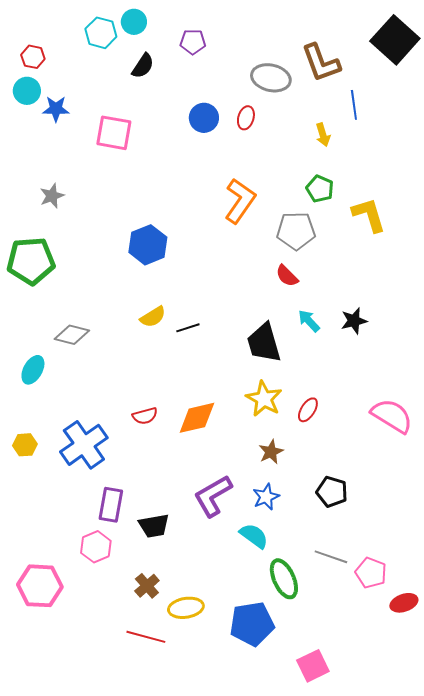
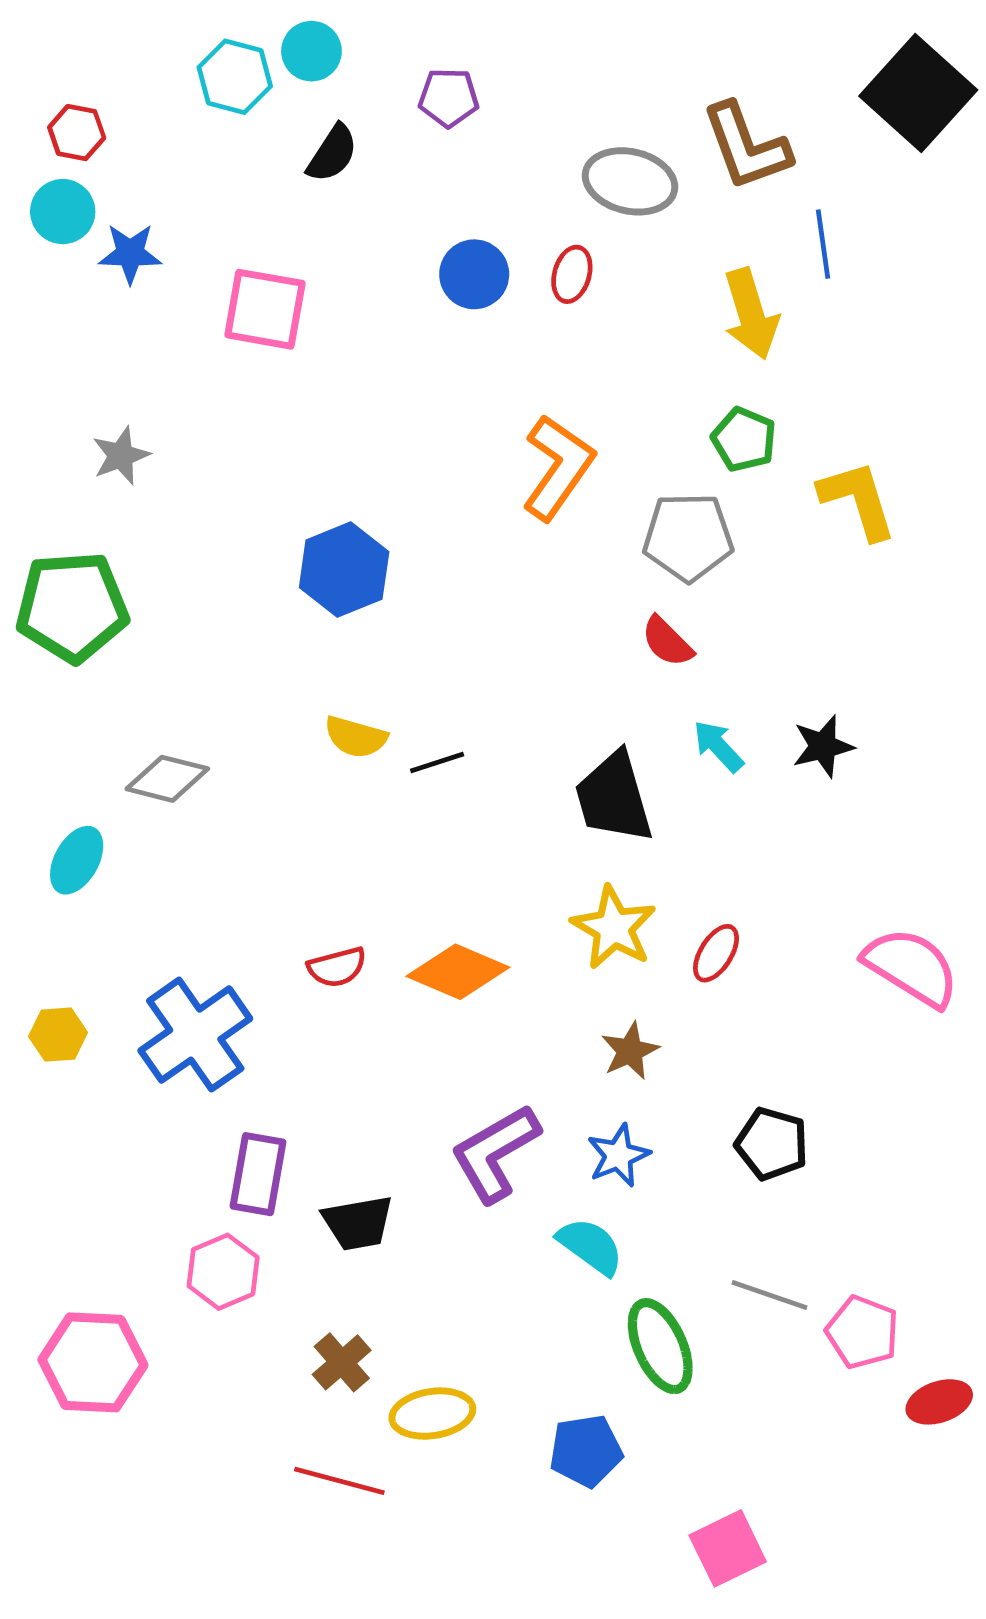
yellow arrow: (323, 135) -> (751, 314), size x1.6
yellow semicircle: (153, 317) -> (356, 737), turned 48
orange diamond: (197, 418) -> (458, 972), turned 36
blue pentagon: (252, 624) -> (586, 1451), size x0.7

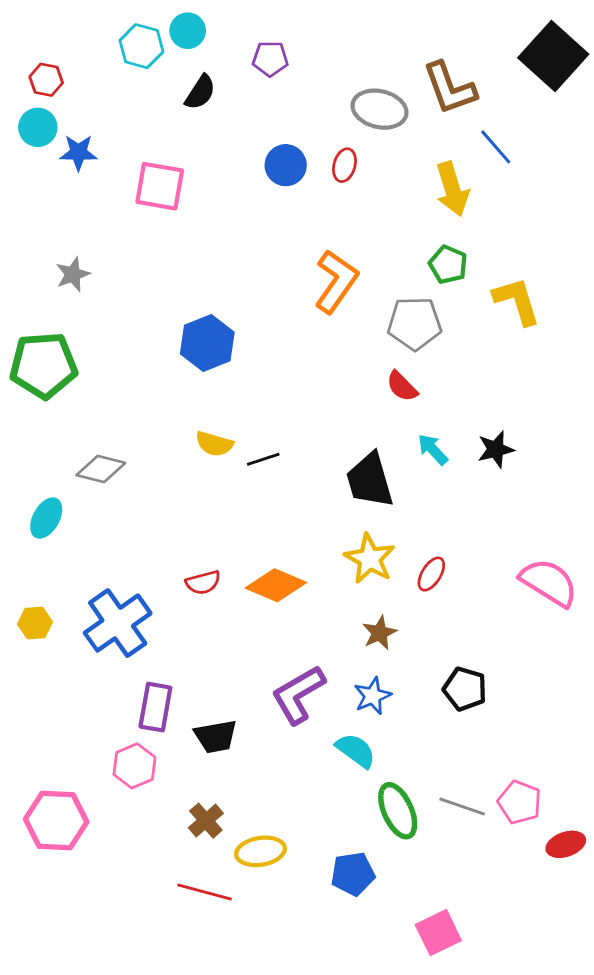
blue line: (823, 244) -> (496, 147), turned -33
gray line: (769, 1295) -> (462, 807), moved

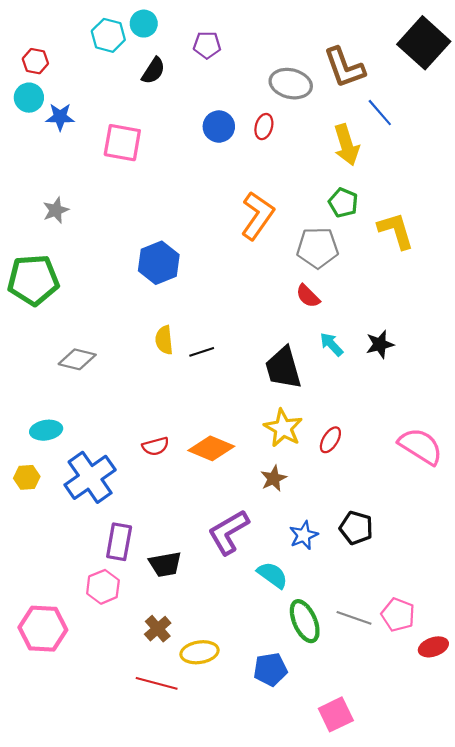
yellow semicircle: (214, 444) -> (164, 340), turned 68
cyan ellipse: (46, 518) -> (46, 430), moved, turned 52
brown star: (380, 633) -> (274, 478), moved
blue star: (373, 696) -> (304, 535), moved

